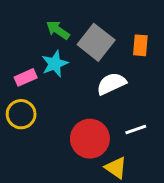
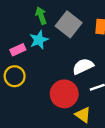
green arrow: (58, 30) -> (41, 16), turned 35
white semicircle: (111, 84) -> (83, 66), moved

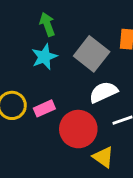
gray square: (69, 24) -> (92, 54), moved
pink rectangle: (18, 50) -> (44, 108), moved

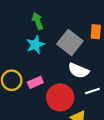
white semicircle: (103, 92) -> (78, 71), turned -132

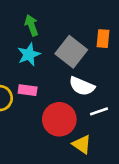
pink rectangle: (35, 82) -> (28, 90), moved, turned 32

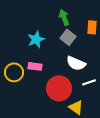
green arrow: (31, 25) -> (64, 17), moved
gray square: (71, 52) -> (68, 37), size x0.7

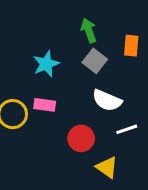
red circle: (59, 88) -> (81, 138), size x0.7

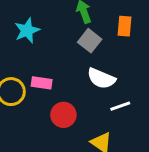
cyan star: (46, 64) -> (27, 30), moved
red circle: (81, 138) -> (63, 115), moved

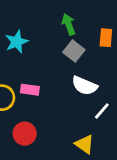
white line: (120, 106) -> (102, 111), turned -30
red circle: (63, 115) -> (25, 134), moved

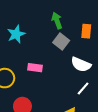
white semicircle: (85, 86) -> (81, 64), moved
pink rectangle: (30, 90) -> (35, 68), moved

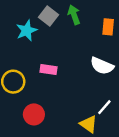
gray square: (61, 41) -> (48, 16), moved
white line: (83, 89) -> (104, 107), moved

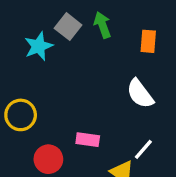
white semicircle: (102, 66) -> (140, 94), turned 30
pink rectangle: (48, 69) -> (88, 140), moved

